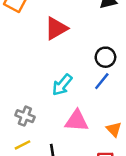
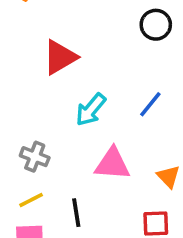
red triangle: (56, 28) -> (60, 57), moved
black circle: (105, 57) -> (156, 25), moved

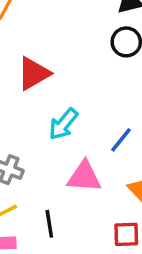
blue line: (150, 104) -> (121, 140), moved

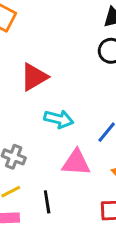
cyan arrow: (63, 124) -> (59, 119), turned -116

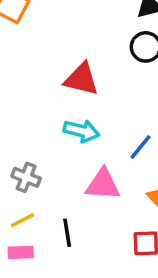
red triangle: (34, 77) -> (81, 79), moved, turned 44

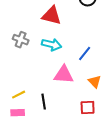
gray cross: (26, 177) -> (21, 40), moved

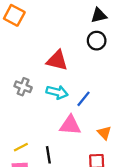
blue line: (85, 54) -> (83, 99), moved

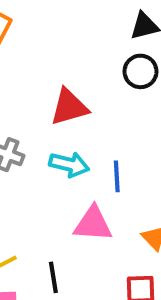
red triangle: (57, 60) -> (69, 107), turned -30
blue line: (83, 99) -> (117, 176), turned -42

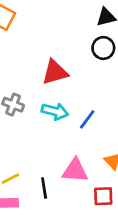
blue line: (117, 176) -> (87, 119), turned 40
pink triangle: (93, 224) -> (75, 171), moved

